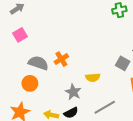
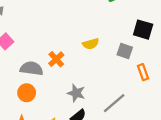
yellow semicircle: (93, 77) -> (91, 44), moved

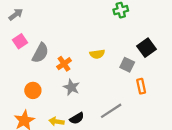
black square: (143, 30) -> (146, 48), turned 30
gray semicircle: (32, 68) -> (40, 53), moved, turned 102
gray star: (76, 93) -> (71, 87), moved

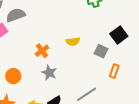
gray semicircle: (40, 53) -> (16, 15), moved, turned -138
orange rectangle: (141, 86) -> (114, 71), turned 32

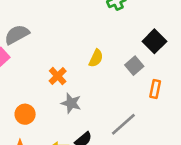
yellow semicircle: (73, 41) -> (96, 58), turned -48
gray square: (101, 51) -> (134, 66), turned 32

